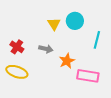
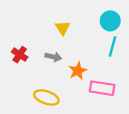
cyan circle: (75, 21) -> (110, 21), moved
yellow ellipse: (17, 72) -> (46, 97), moved

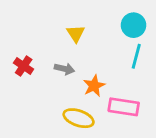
yellow ellipse: (46, 97) -> (79, 118), moved

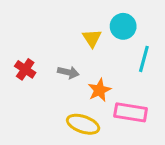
cyan circle: (133, 25) -> (123, 26), moved
yellow triangle: (76, 34) -> (92, 38), moved

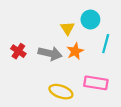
gray arrow: (68, 72) -> (50, 53), size x1.5
orange star: (99, 90) -> (75, 51), moved

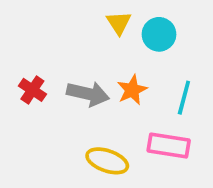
yellow triangle: (67, 28) -> (119, 23), moved
cyan line: (106, 44) -> (184, 98), moved

